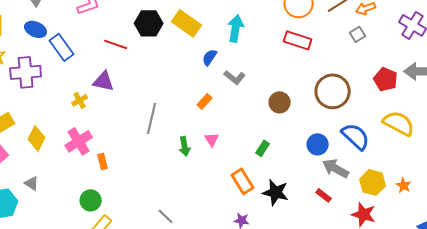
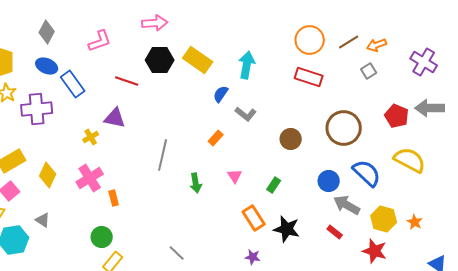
pink triangle: (212, 139) -> (235, 176), moved

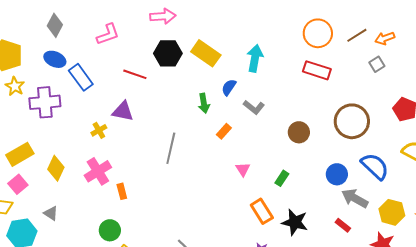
green arrow: (196, 183) -> (204, 103), moved

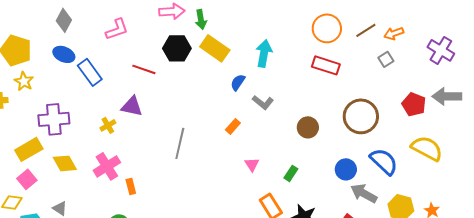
purple cross: (45, 102) -> (54, 119), moved
green arrow: (204, 103) -> (201, 19), moved
yellow diamond: (56, 168) -> (65, 163), turned -55

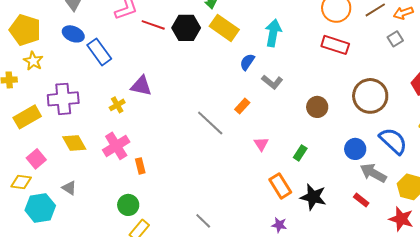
red line: (144, 69) -> (153, 25), moved
gray line: (180, 143) -> (210, 123), moved, turned -60
yellow rectangle: (29, 149) -> (27, 117), moved

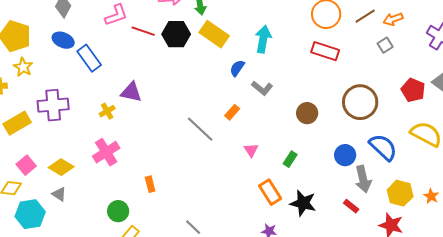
yellow diamond: (74, 143) -> (61, 167), moved, turned -30
orange rectangle: (140, 166) -> (150, 184), moved
gray arrow: (373, 173) -> (363, 179), turned -132

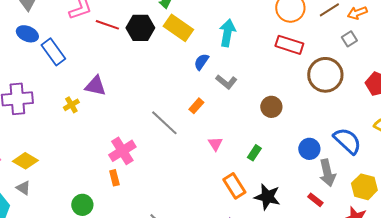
brown circle: (360, 102) -> (325, 75), moved
pink cross: (106, 152) -> (122, 151), moved

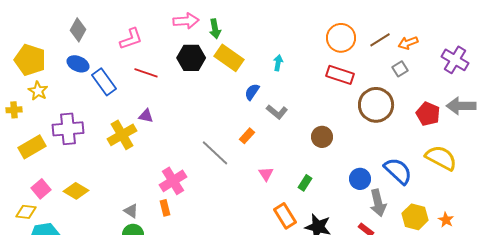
red line: (107, 25) -> (146, 73), moved
cyan arrow: (227, 33) -> (278, 63), size x0.6
purple triangle: (95, 86) -> (146, 116), size x0.7
yellow cross: (71, 105) -> (122, 135), size x1.8
gray triangle: (23, 188) -> (131, 211), moved

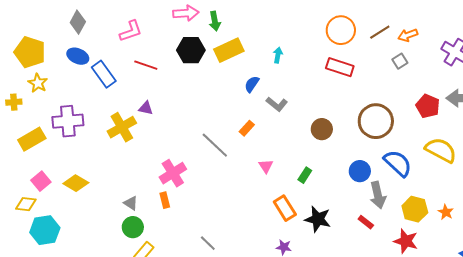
yellow rectangle: (229, 58) -> (229, 50), turned -60
brown circle: (376, 105) -> (376, 121), moved

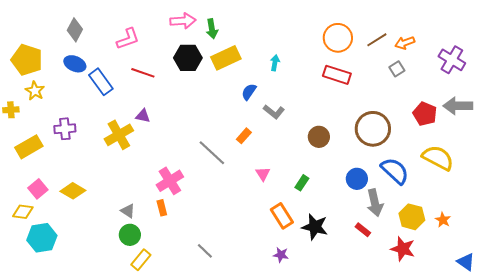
purple cross: (68, 121) -> (65, 129), size x0.7

